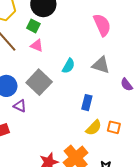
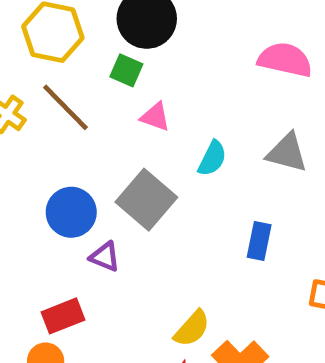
pink semicircle: (102, 25) -> (285, 60), turned -50
pink triangle: (37, 46) -> (155, 117), moved
yellow semicircle: (94, 128) -> (192, 328), moved

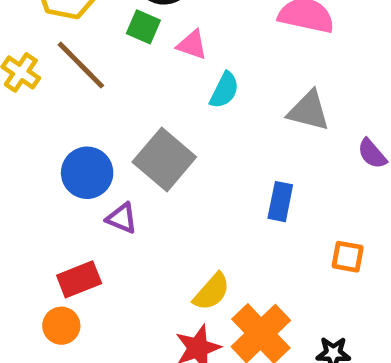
pink triangle: (155, 117) -> (192, 45), moved
cyan semicircle: (212, 158) -> (224, 90), moved

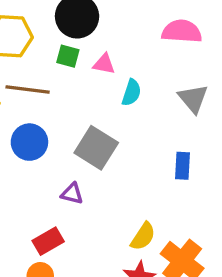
brown line: (81, 65) -> (28, 89), turned -30
gray triangle: (309, 111) -> (193, 99), turned 44
blue circle: (87, 173) -> (29, 142), moved

